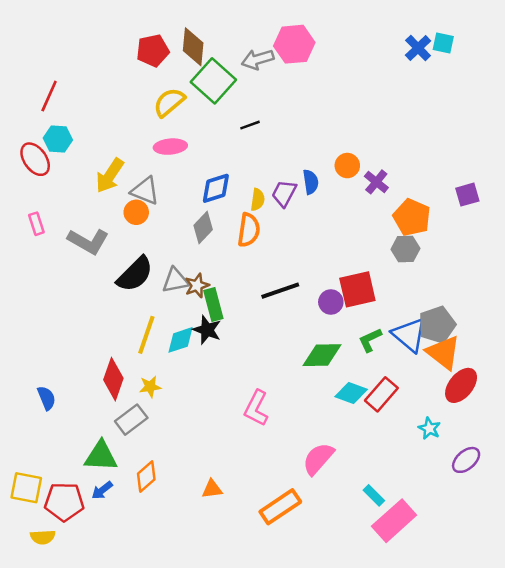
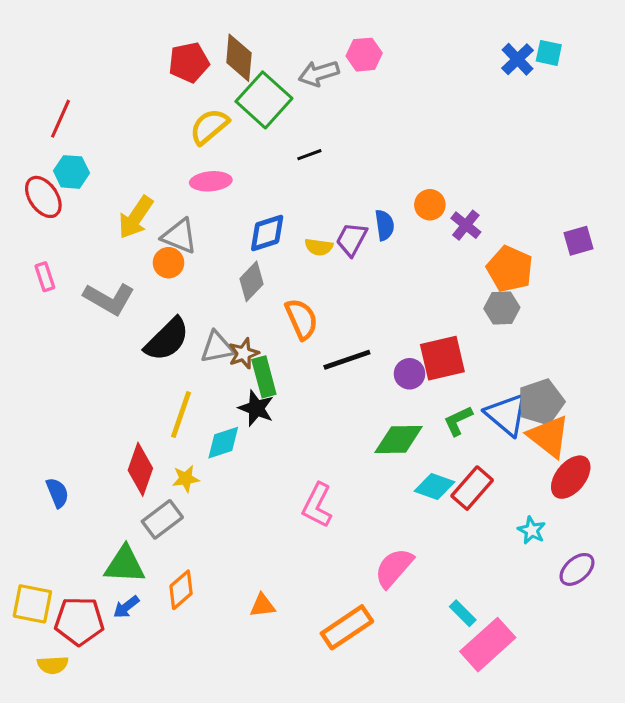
pink hexagon: (294, 44) -> (364, 55), size x0.7
yellow semicircle: (258, 200) -> (319, 247), turned 90
orange semicircle: (249, 230) -> (302, 319), moved, turned -32
cyan diamond: (180, 340) -> (223, 443), moved

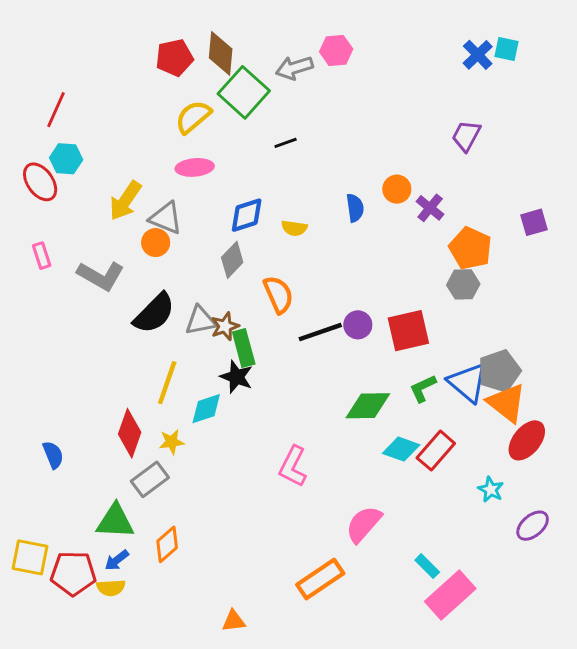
purple trapezoid: (352, 239) -> (466, 136), moved
purple circle: (410, 374) -> (358, 325), moved
orange triangle: (262, 605) -> (234, 621), moved
yellow semicircle: (53, 665) -> (111, 588), moved

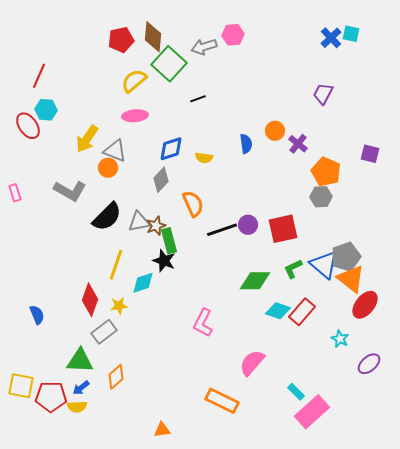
purple square: (534, 222) -> (370, 154), turned 30
pink rectangle: (42, 256) -> (15, 193), moved
orange rectangle: (320, 579) -> (222, 401), turned 60

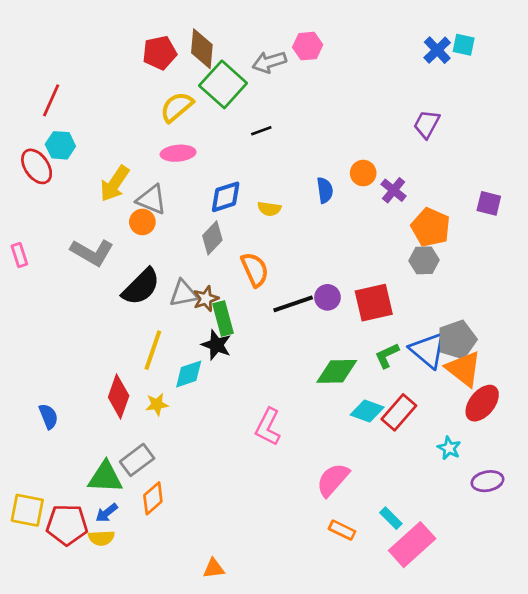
gray rectangle: (104, 332) -> (137, 460), moved
purple ellipse: (369, 364) -> (487, 481), turned 30
orange rectangle: (222, 401) -> (342, 530), moved, size x0.6

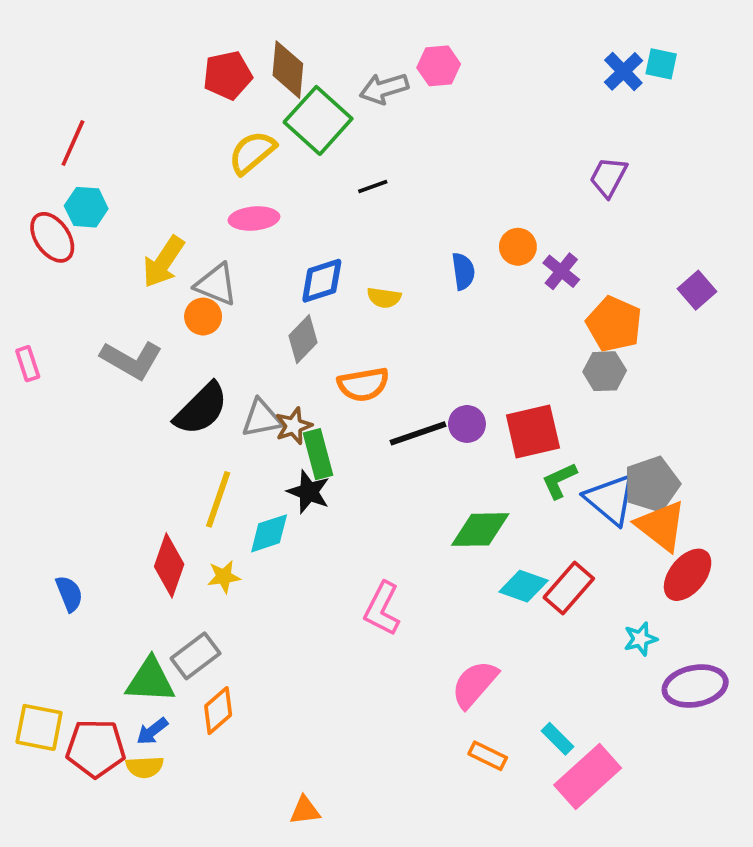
purple square: (489, 203) -> (697, 290), turned 35
orange semicircle: (255, 270) -> (363, 384), turned 104
green L-shape: (387, 356) -> (559, 481), moved
cyan star: (449, 448) -> (640, 639), turned 30
purple ellipse: (487, 481) -> (695, 686), size x1.4

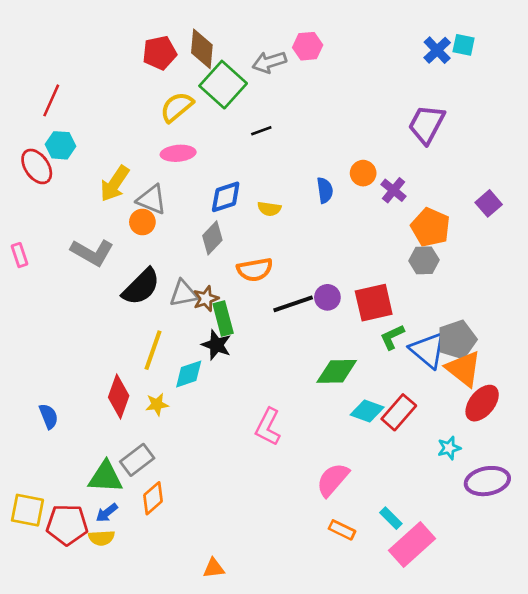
purple trapezoid: (608, 177) -> (427, 124), size x1.4

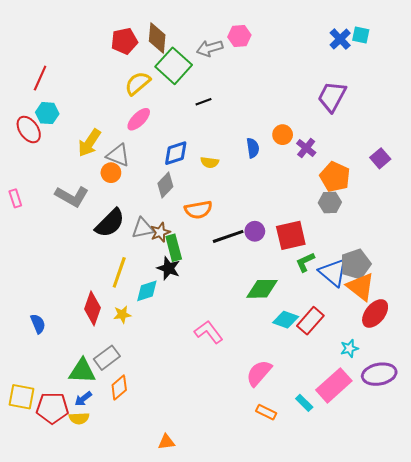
pink ellipse: (178, 153) -> (139, 119), turned -40
pink L-shape: (268, 427) -> (209, 332), turned 116
pink rectangle: (412, 544) -> (334, 385), moved

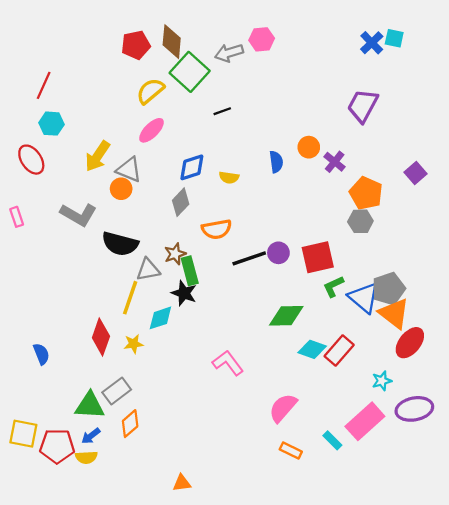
red ellipse: (29, 130) -> (31, 160), moved
black semicircle: (110, 223) -> (120, 244), turned 60
gray triangle: (143, 228) -> (148, 270), moved

